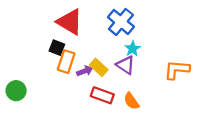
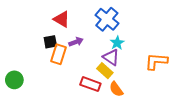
red triangle: (70, 22) -> (62, 19), size x0.7
black square: (57, 48) -> (50, 42), turned -32
yellow rectangle: (99, 67) -> (105, 71), moved
purple arrow: (85, 71) -> (76, 42), moved

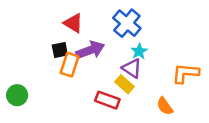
purple arrow: (76, 42) -> (90, 50), size x1.6
orange semicircle: (116, 89) -> (165, 106), moved

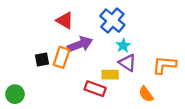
black square: (60, 50) -> (42, 59), moved
purple triangle: (132, 68) -> (128, 63), moved
yellow rectangle: (124, 84) -> (110, 75), turned -42
green circle: (17, 95) -> (15, 94), moved

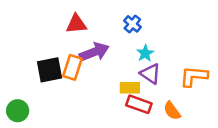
red triangle: (65, 21) -> (76, 24), turned -36
blue cross: (112, 21) -> (132, 24), size x0.6
black square: (42, 59) -> (49, 70), size x1.5
red rectangle: (95, 89) -> (139, 104), moved

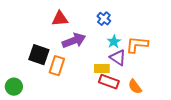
orange rectangle: (72, 67) -> (57, 66), moved
black square: (49, 70) -> (39, 55), turned 30
orange L-shape: (194, 76) -> (137, 45), moved

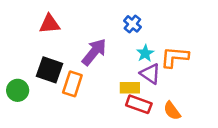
red triangle: (60, 19) -> (50, 24), moved
purple arrow: (74, 41) -> (94, 52), turned -30
green circle: (14, 87) -> (18, 90), moved

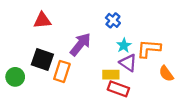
orange semicircle: (172, 111) -> (166, 74), moved

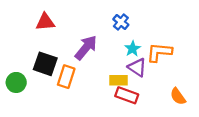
orange semicircle: (166, 74) -> (178, 96), moved

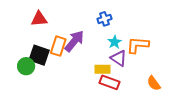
blue cross: (121, 22) -> (104, 19), turned 32
orange rectangle: (66, 77) -> (58, 46), moved
green circle: (16, 82) -> (26, 66), moved

